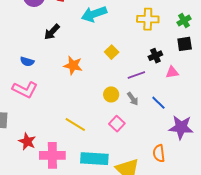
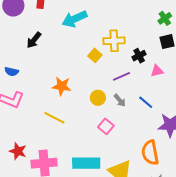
yellow cross: (148, 19) -> (114, 41), moved
orange star: (73, 65) -> (62, 86), moved
yellow line: (75, 124) -> (54, 118), moved
orange semicircle: (159, 153) -> (150, 153), size x1.4

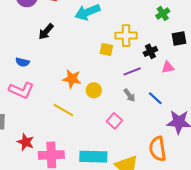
green cross: (165, 18) -> (163, 13), moved
yellow square: (95, 55) -> (106, 49), turned -32
yellow circle: (98, 98) -> (94, 90), moved

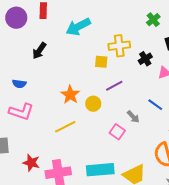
purple line: (132, 71) -> (114, 86), moved
orange star: (72, 79) -> (70, 95), turned 30
gray arrow: (129, 95) -> (133, 117), moved
yellow line: (63, 110) -> (65, 127), turned -50

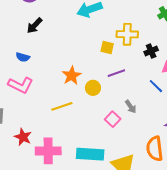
black arrow: (39, 51) -> (35, 25), moved
blue line: (155, 105) -> (156, 86), moved

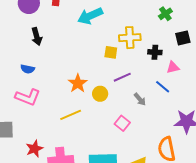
black arrow: (35, 25) -> (37, 37), turned -54
black cross: (151, 51) -> (155, 52), turned 32
gray arrow: (131, 107) -> (140, 99), moved
red star: (23, 137) -> (34, 149), turned 30

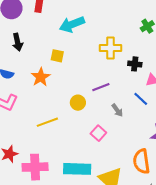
yellow square: (111, 52) -> (57, 56), moved
orange star: (78, 83) -> (41, 77), moved

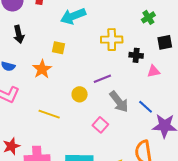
blue line: (141, 99) -> (146, 107), moved
gray arrow: (117, 110) -> (119, 102), size x1.6
yellow line: (47, 122) -> (49, 114), turned 40

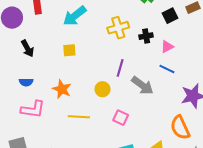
orange star: (42, 69) -> (62, 89), moved
purple line: (102, 79) -> (120, 68), turned -36
blue line: (146, 107) -> (167, 69), moved
pink square: (100, 125) -> (121, 118), moved

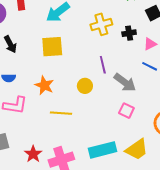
yellow square: (69, 50) -> (52, 47), size x1.6
purple line: (120, 68) -> (103, 65), turned -30
pink square: (121, 118) -> (126, 111), moved

